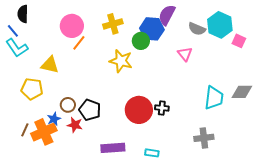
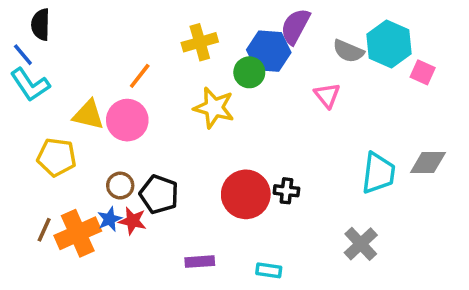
pink circle: (72, 26) -> (127, 120), moved
blue star: (54, 119) -> (110, 219), moved
gray cross: (204, 138) -> (361, 244), turned -36
purple rectangle: (113, 148) -> (200, 262), size x0.7

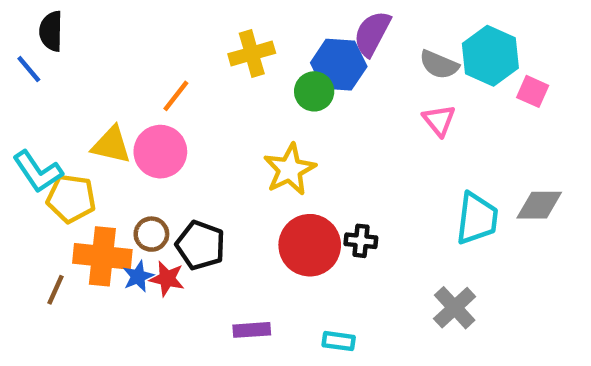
cyan L-shape: (30, 85) -> (38, 172), moved
pink triangle: (327, 95) -> (439, 120), moved
yellow star: (214, 108) -> (290, 169), moved, turned 30
orange cross: (78, 233) -> (102, 256), moved, turned 30

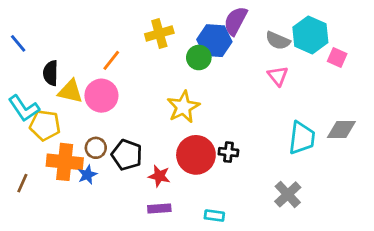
black semicircle: (51, 31) -> (51, 73), moved
red star: (167, 279) -> (159, 176), moved
brown line: (56, 290) -> (22, 183), moved

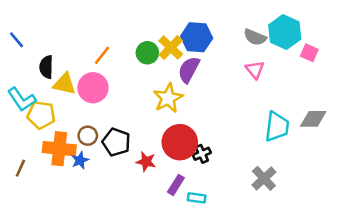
purple semicircle: (236, 21) -> (189, 70), moved
yellow cross: (159, 34) -> (171, 48), moved, turned -30
green circle: (199, 58) -> (147, 53), moved
black cross: (228, 152) -> (202, 154), moved, turned -30
purple rectangle: (159, 209) -> (176, 185), moved, turned -54

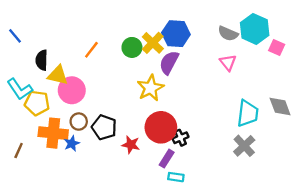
pink circle: (93, 88) -> (72, 90), moved
gray diamond: (313, 119) -> (280, 106), turned 70
gray cross: (264, 178) -> (244, 146), moved
purple rectangle: (176, 185) -> (167, 159), moved

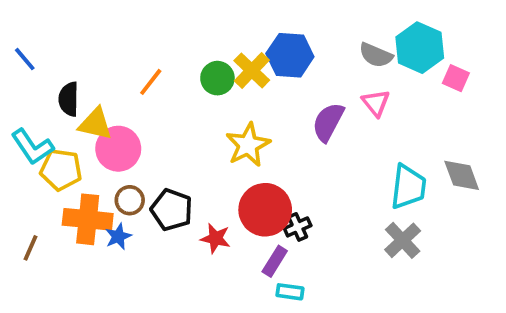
purple semicircle: (169, 62) -> (328, 122), moved

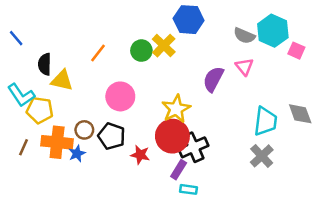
blue hexagon: (290, 55) -> (189, 20), moved
yellow star: (248, 145) -> (176, 109), moved
pink circle: (118, 149) -> (120, 96), moved
black cross: (298, 227) -> (193, 147), size x1.6
brown line: (30, 248) -> (24, 147), moved

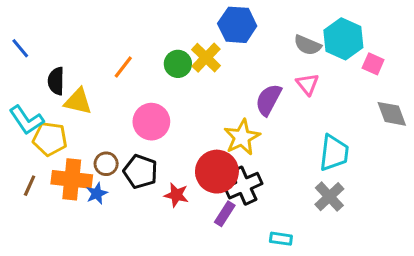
yellow star: (176, 109) -> (242, 137), moved
gray diamond: (300, 114) -> (392, 114), moved
cyan rectangle: (189, 189) -> (281, 239), moved

